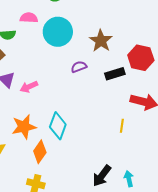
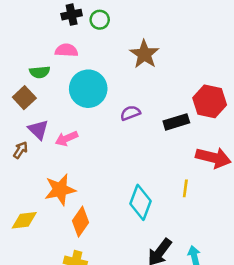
cyan circle: (58, 32) -> (88, 89), moved
brown star: (101, 41) -> (144, 54), moved
cyan diamond: (58, 126) -> (141, 202), moved

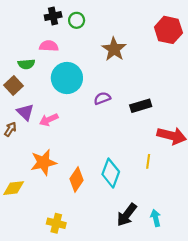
red hexagon: (210, 101) -> (168, 30), moved
orange diamond: (80, 222) -> (77, 179), moved

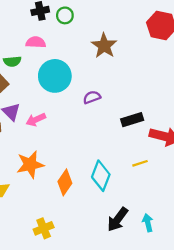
black rectangle: (141, 106) -> (132, 120), moved
yellow line: (148, 161) -> (140, 163), turned 64
yellow cross: (56, 223) -> (44, 228), turned -36

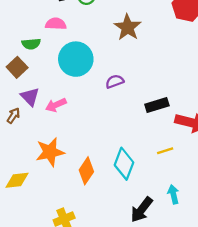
cyan arrow: (148, 223) -> (173, 194), moved

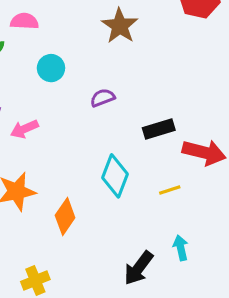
cyan circle: (76, 59) -> (51, 68), size x0.6
cyan diamond: (124, 164) -> (115, 176), moved

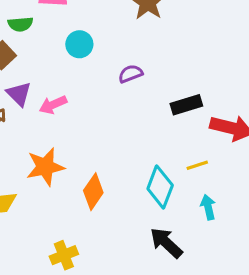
cyan diamond: (115, 176) -> (160, 187), moved
cyan arrow: (181, 248) -> (208, 207), moved
black arrow: (138, 268) -> (166, 243), turned 96

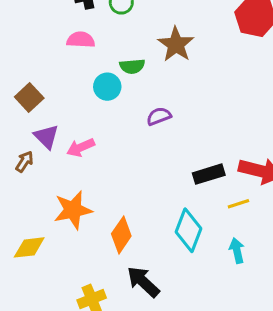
green semicircle: (20, 24) -> (132, 66), moved
black rectangle: (186, 105) -> (209, 174), moved
yellow line: (197, 165) -> (238, 204), moved
black arrow: (166, 243) -> (143, 282), moved

